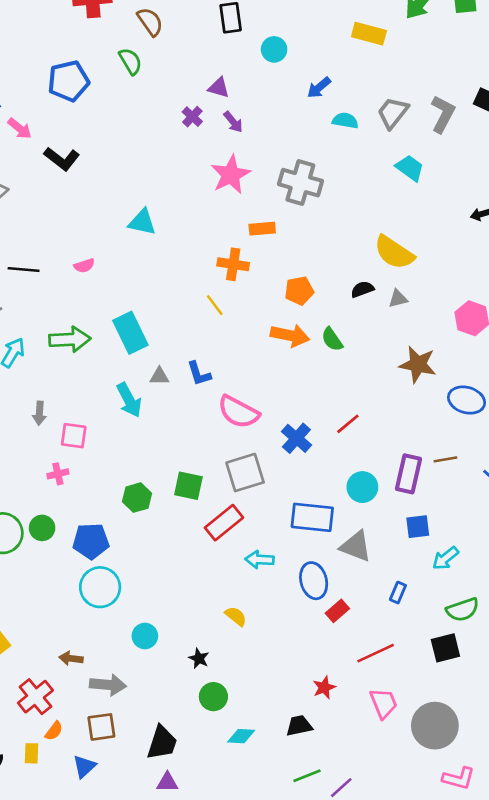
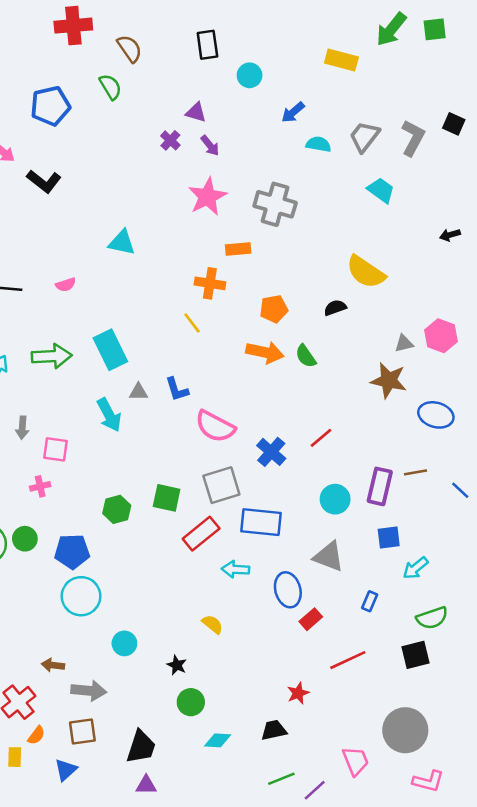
gray triangle: (398, 299) -> (404, 343), moved
blue rectangle: (312, 517) -> (261, 522), moved
pink trapezoid: (383, 703) -> (355, 761), moved

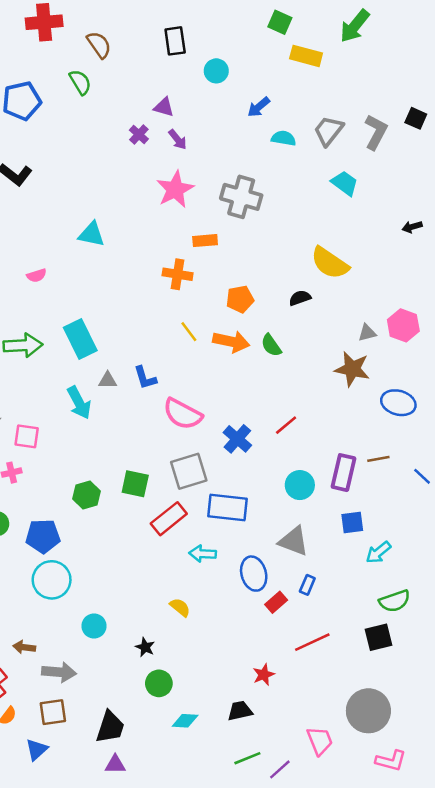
green square: (435, 29) -> (280, 22), moved, turned 30
yellow line: (192, 323) -> (189, 332), moved
blue rectangle: (370, 601) -> (307, 585), moved

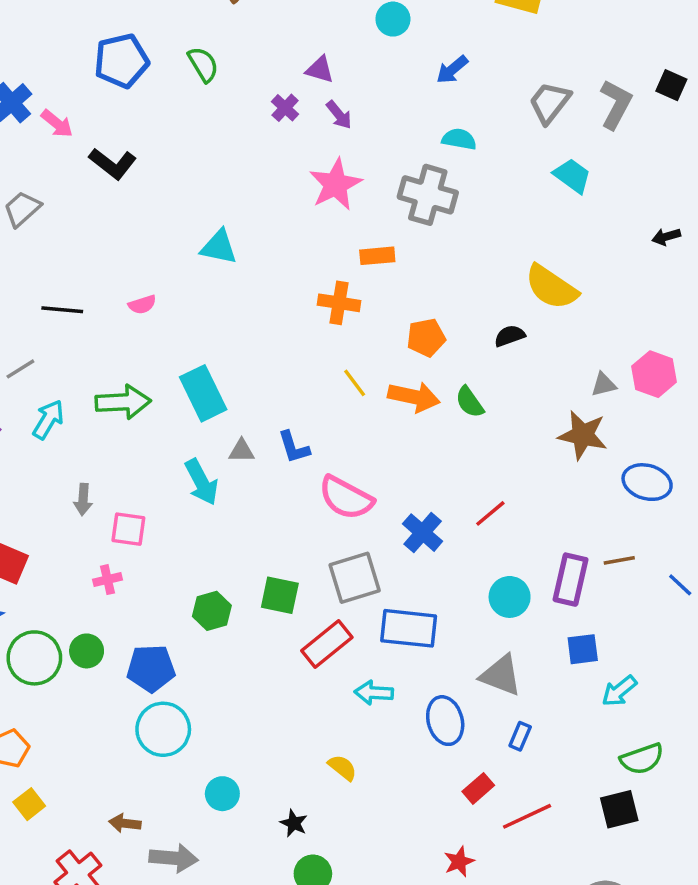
green semicircle: (80, 82) -> (203, 64), moved
cyan semicircle: (284, 138) -> (459, 139), moved
red rectangle: (276, 602) -> (478, 788), moved

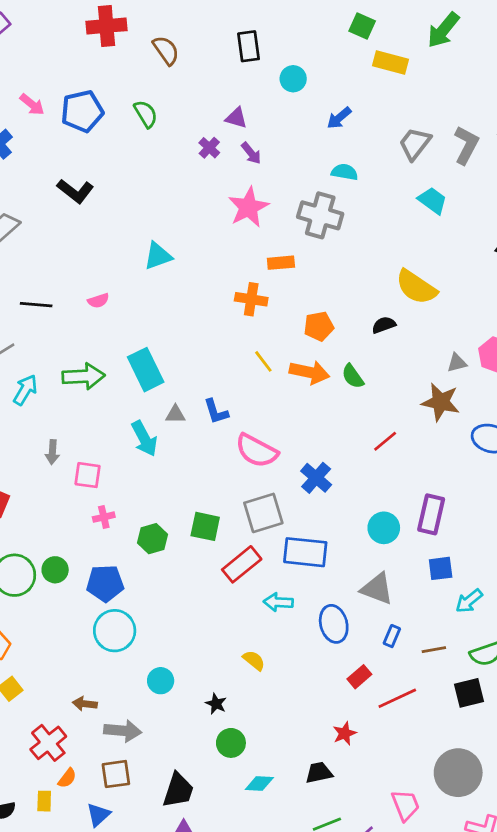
pink arrow: (57, 123) -> (32, 104), moved
cyan triangle: (219, 247) -> (158, 256), turned -32
red line: (490, 513) -> (385, 441), moved
brown line: (619, 560) -> (434, 650), moved
pink cross: (107, 580) -> (104, 517), moved

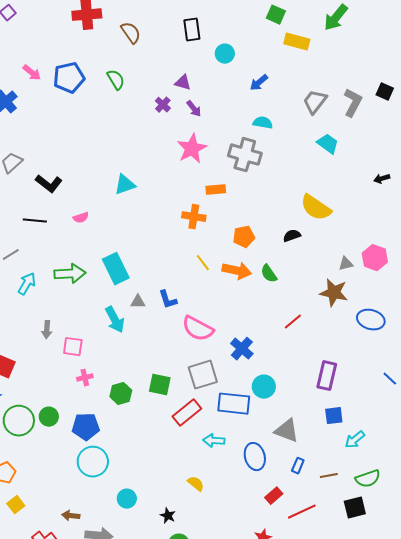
black L-shape: (75, 191) -> (49, 184), moved
cyan circle: (384, 528) -> (264, 387), moved

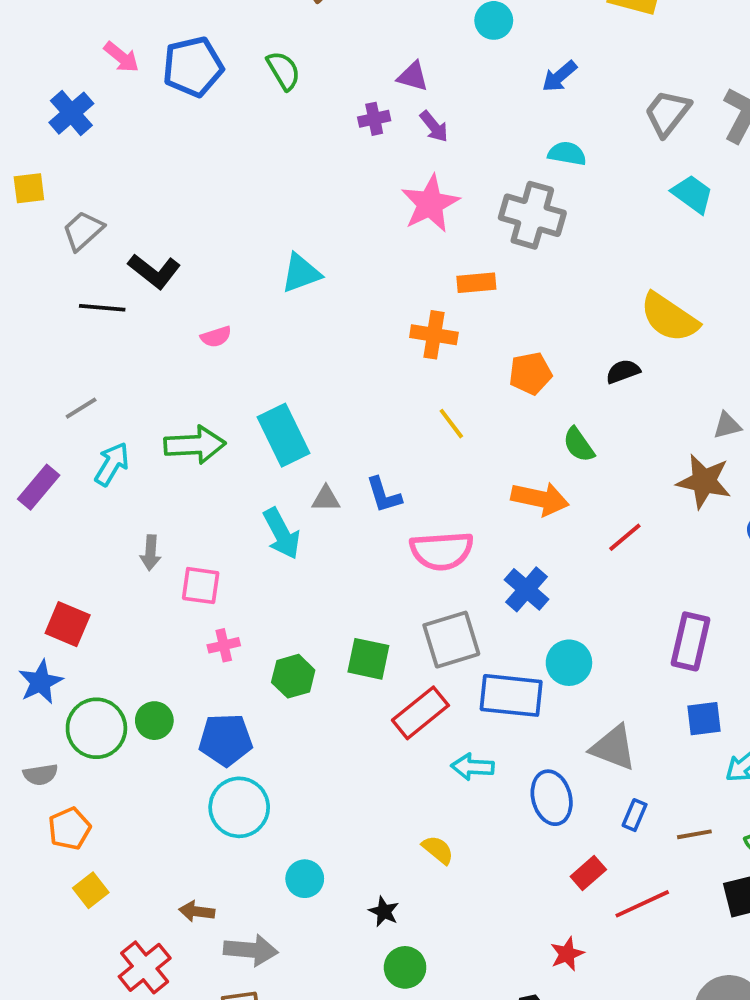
purple cross: (163, 105) -> (374, 119), turned 35
black line: (35, 221) -> (102, 308), moved
orange arrow: (237, 271) -> (540, 499), moved
pink semicircle: (198, 329) -> (442, 551), turned -32

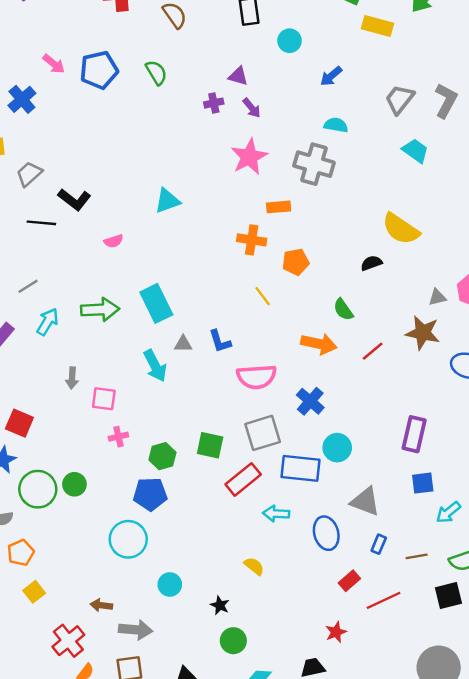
orange pentagon: (530, 373) -> (296, 262), moved
red line: (625, 537) -> (373, 351), moved
blue pentagon: (226, 740) -> (150, 494), moved

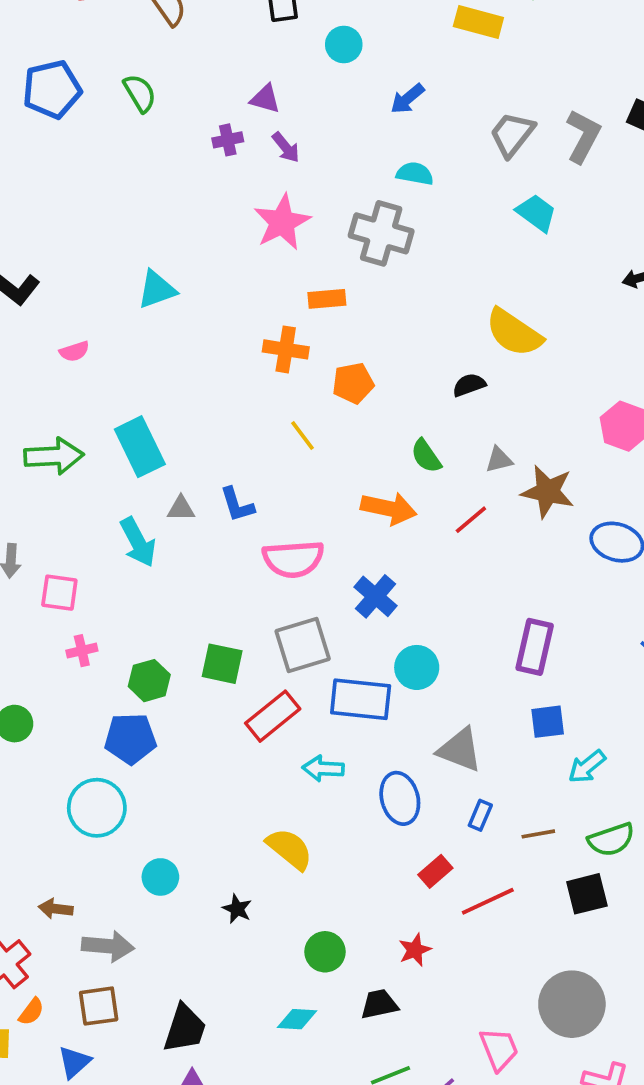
gray triangle: (437, 297) -> (499, 460), moved
yellow semicircle: (254, 566) -> (289, 849), size x1.5
green circle: (233, 641) -> (325, 952), moved

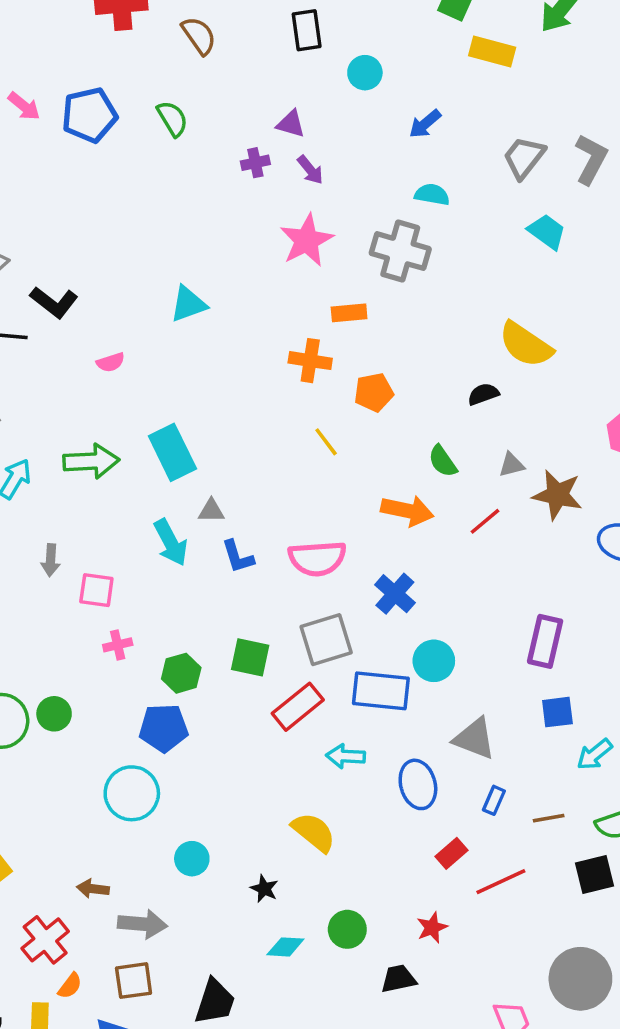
blue L-shape: (237, 505) -> (238, 557), moved
cyan diamond: (297, 1019) -> (285, 947), moved

